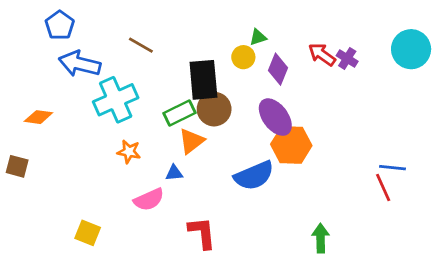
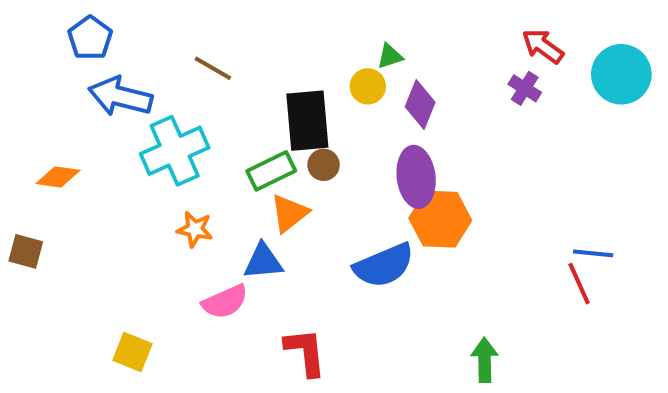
red arrow: (322, 54) -> (543, 46), moved
brown circle: (214, 109) -> (324, 165), size x0.6
purple ellipse: (275, 117) -> (416, 177), turned 30
blue triangle: (174, 173) -> (263, 261), size x1.5

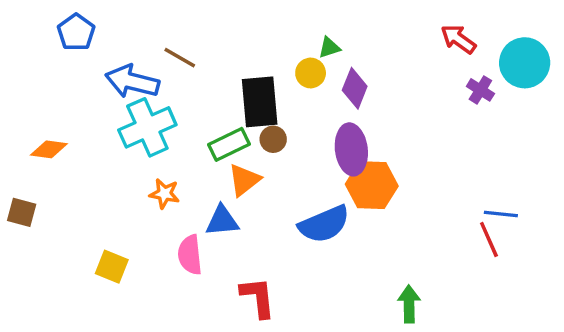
purple cross: (525, 88) -> (480, 90), moved
blue arrow: (120, 96) -> (132, 81), moved
pink semicircle: (225, 302) -> (190, 255), turned 108
yellow square: (132, 352) -> (112, 267), moved

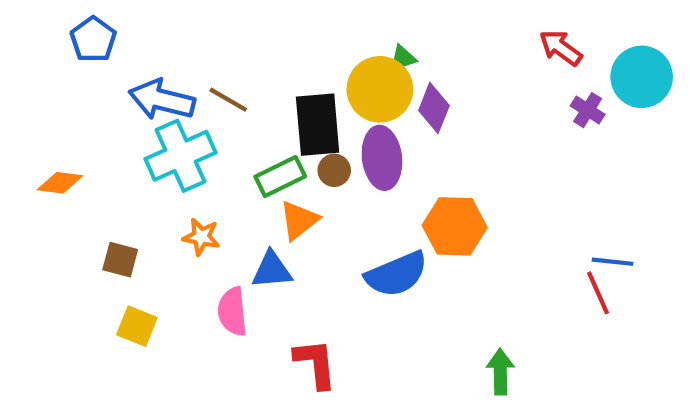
brown line: (180, 58) -> (228, 100), moved
yellow circle: (311, 73) -> (380, 89), size x1.8
purple ellipse: (351, 149) -> (382, 158), moved
brown square: (22, 212) -> (120, 260), moved

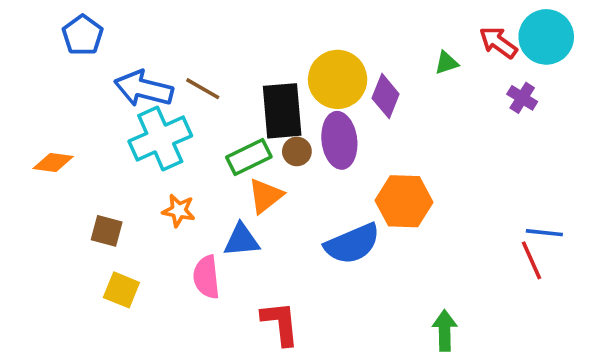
green triangle: (403, 58) -> (446, 63), moved
cyan circle: (642, 77) -> (546, 37), moved

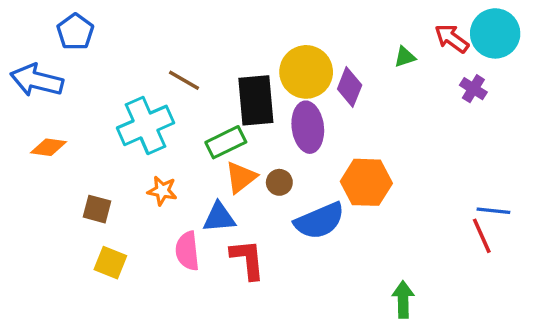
blue arrow: (144, 89) -> (37, 80), moved
brown circle: (297, 151) -> (279, 182), moved
red L-shape: (280, 323) -> (248, 259), moved

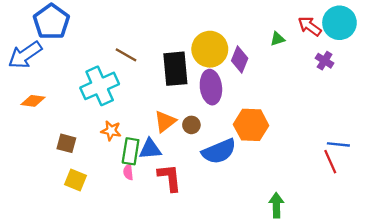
blue pentagon: (75, 32) -> (51, 22), size x1.4
blue arrow: (37, 80) -> (25, 55), turned -48
green rectangle: (226, 142) -> (131, 151), moved, turned -55
pink semicircle: (187, 251) -> (128, 172), size x0.6

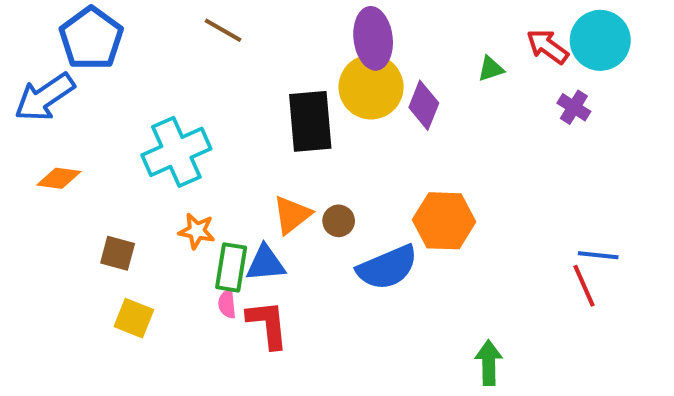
brown line: (126, 55) -> (223, 30), moved
purple ellipse: (211, 87) -> (373, 38), moved
red L-shape: (170, 178) -> (268, 324), moved

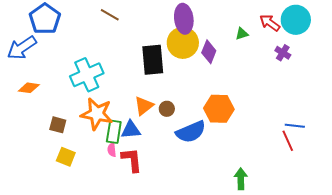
orange star: (197, 231) -> (97, 114), size x1.8

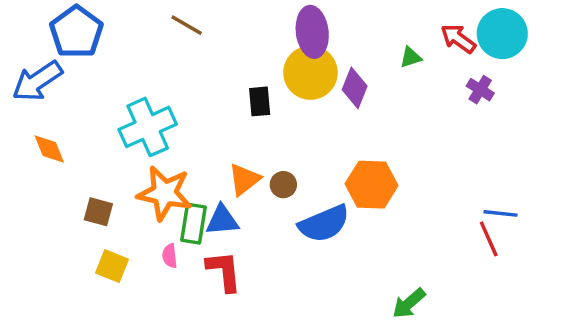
black rectangle: (153, 60) -> (260, 101), size x0.6
orange diamond: (29, 88) -> (49, 149), turned 60
pink semicircle: (112, 150) -> (170, 256), moved
green arrow: (241, 179) -> (409, 303), turned -130

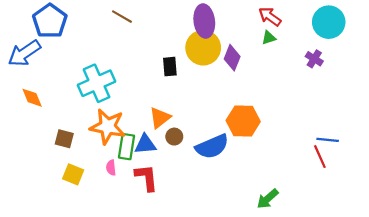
red arrow: (458, 39) -> (270, 17), moved
brown circle: (283, 185) -> (174, 137), moved

